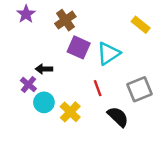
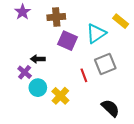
brown cross: (65, 20) -> (56, 17), turned 30
cyan triangle: (108, 53) -> (96, 33), moved
gray square: (139, 89) -> (105, 64), moved
black semicircle: (118, 117) -> (110, 108), moved

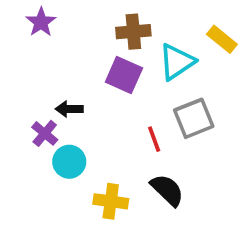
brown cross: (56, 17) -> (133, 32), moved
yellow cross: (60, 96) -> (111, 201), moved, turned -36
black semicircle: (110, 108) -> (167, 190), moved

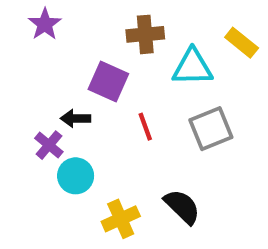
cyan triangle: (177, 62) -> (192, 67), turned 33
purple square: (124, 75) -> (108, 82), moved
red line: (154, 139) -> (145, 127), moved
yellow cross: (111, 201) -> (121, 219), turned -32

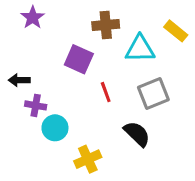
black arrow: (76, 118) -> (19, 80), moved
purple cross: (49, 145) -> (36, 105), turned -30
black semicircle: (182, 207) -> (137, 134), moved

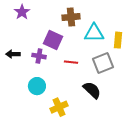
yellow rectangle: (176, 31) -> (118, 40), moved, turned 56
red line: (106, 92) -> (71, 62), turned -64
purple cross: (36, 105) -> (39, 56), moved

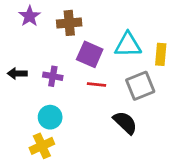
brown cross: (71, 17) -> (69, 23), moved
purple square: (53, 40) -> (90, 54), moved
yellow cross: (59, 107) -> (42, 146), moved

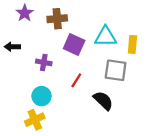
black arrow: (17, 73) -> (12, 47), moved
red line: (96, 84) -> (76, 80), moved, turned -64
gray square: (140, 86) -> (116, 70), turned 30

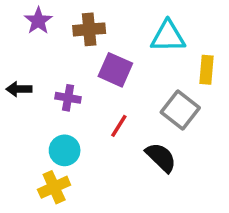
cyan triangle: (105, 37) -> (168, 36), moved
black arrow: (12, 47) -> (19, 89), moved
gray square: (116, 70) -> (180, 110), turned 30

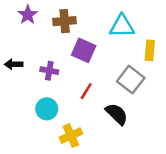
yellow cross: (54, 187) -> (71, 136), moved

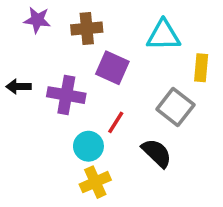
purple star: (28, 15) -> (37, 20), turned -30
purple cross: (49, 71) -> (66, 95), size x1.5
cyan circle: (47, 109) -> (88, 146), moved

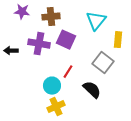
cyan triangle: (164, 35) -> (96, 21), turned -50
purple cross: (66, 95) -> (39, 44), moved

